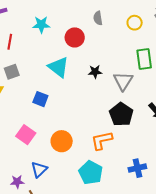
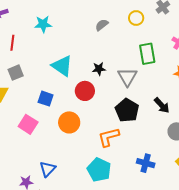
gray semicircle: (98, 18) -> (102, 25), moved, turned 64
red circle: (75, 37) -> (85, 91), moved
pink square: (26, 135) -> (28, 124), moved
orange circle: (62, 141) -> (69, 122), moved
blue cross: (137, 168) -> (146, 163), turned 30

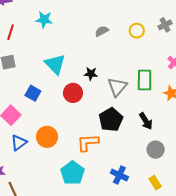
green rectangle: (147, 54) -> (145, 80), moved
orange circle: (69, 122) -> (47, 137), moved
blue triangle: (48, 169) -> (19, 143), moved

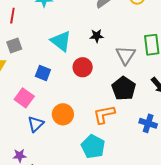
black star: (91, 74) -> (97, 36), moved
blue cross: (119, 175) -> (148, 123), moved

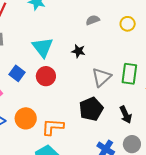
red circle: (83, 67) -> (46, 76), moved
orange L-shape: (104, 114) -> (53, 127), moved

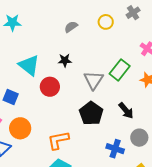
green rectangle: (129, 74) -> (120, 70), turned 45
red circle: (46, 76) -> (50, 87), moved
orange circle: (26, 118) -> (20, 128), moved

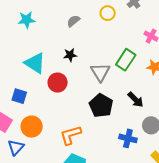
cyan star: (12, 23) -> (27, 20), moved

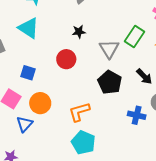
cyan triangle: (35, 63) -> (29, 28), moved

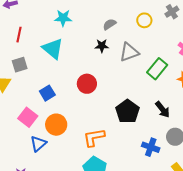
black star: (79, 32) -> (102, 46), moved
gray triangle: (109, 49) -> (129, 52), moved, turned 35
blue square: (28, 73) -> (47, 93), turned 35

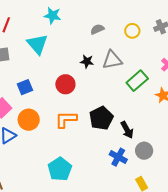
black star: (102, 46) -> (87, 61), moved
black arrow: (162, 109) -> (127, 130), moved
orange L-shape: (94, 137) -> (66, 119), moved

